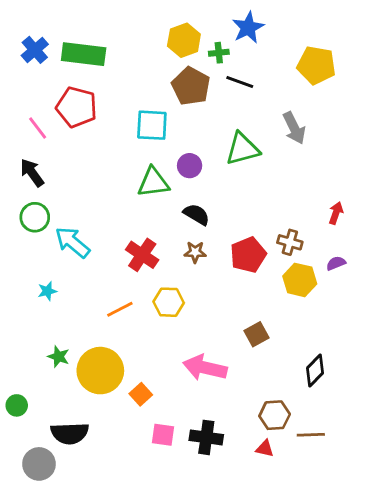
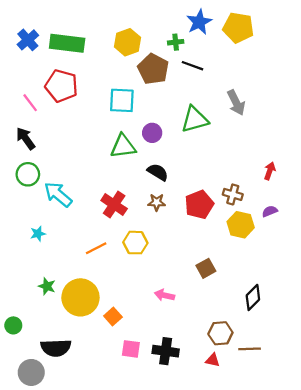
yellow hexagon: (184, 40) -> (128, 42), moved
yellow pentagon: (316, 65) -> (238, 28), moved
pink arrow: (205, 368) -> (164, 295), size x0.6

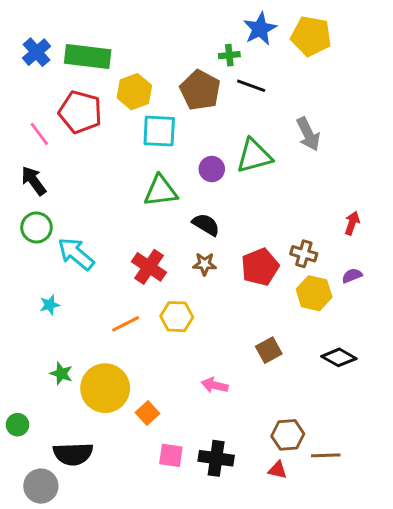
yellow hexagon: (128, 42) -> (134, 92), moved
purple circle: (152, 133) -> (212, 169), moved
black diamond: (253, 297) -> (339, 357), moved, turned 75

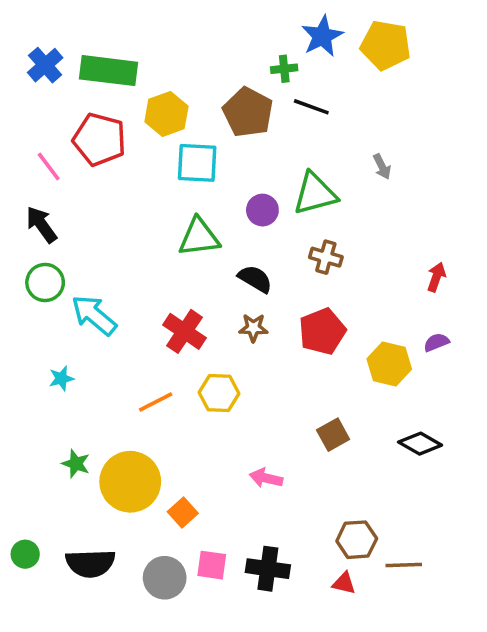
gray arrow: (308, 134) -> (382, 167), size x0.6
brown cross: (304, 254) -> (326, 257), moved
green circle: (18, 425) -> (25, 554), moved
gray circle: (41, 486) -> (165, 578), moved

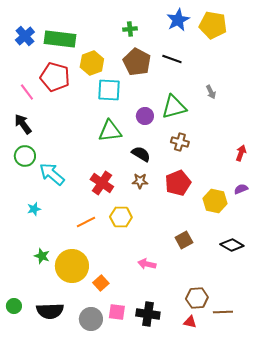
green cross: (284, 69) -> (130, 29), moved

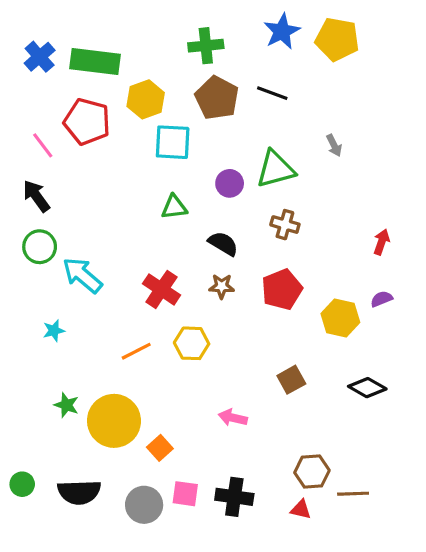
green cross: (130, 29) -> (206, 46), size x1.5
green triangle: (110, 131) -> (174, 207), size x0.7

